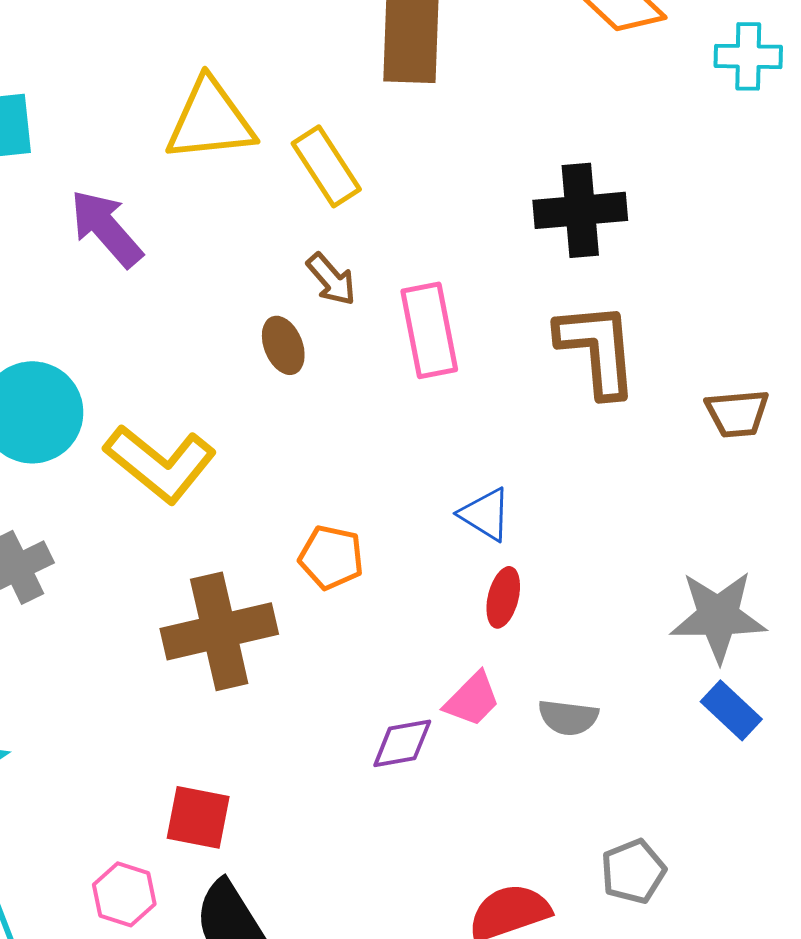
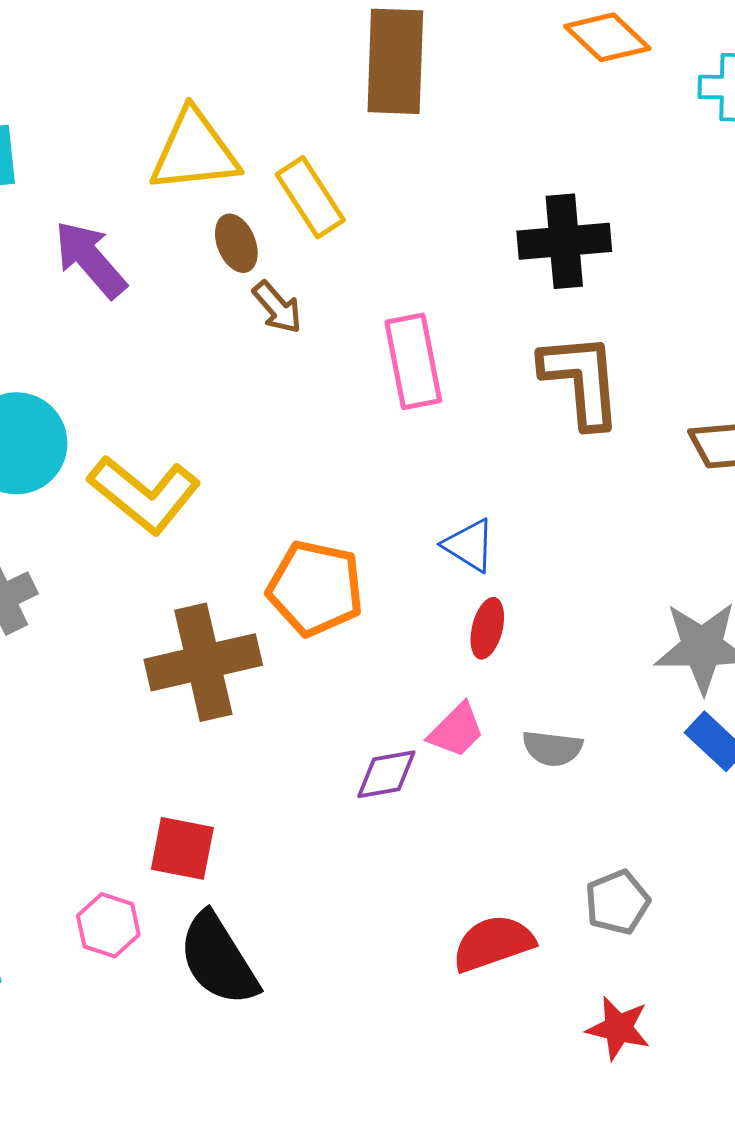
brown arrow: (331, 279) -> (277, 307), moved
brown ellipse: (283, 345) -> (236, 243), moved
orange pentagon: (331, 557) -> (315, 588), size x1.5

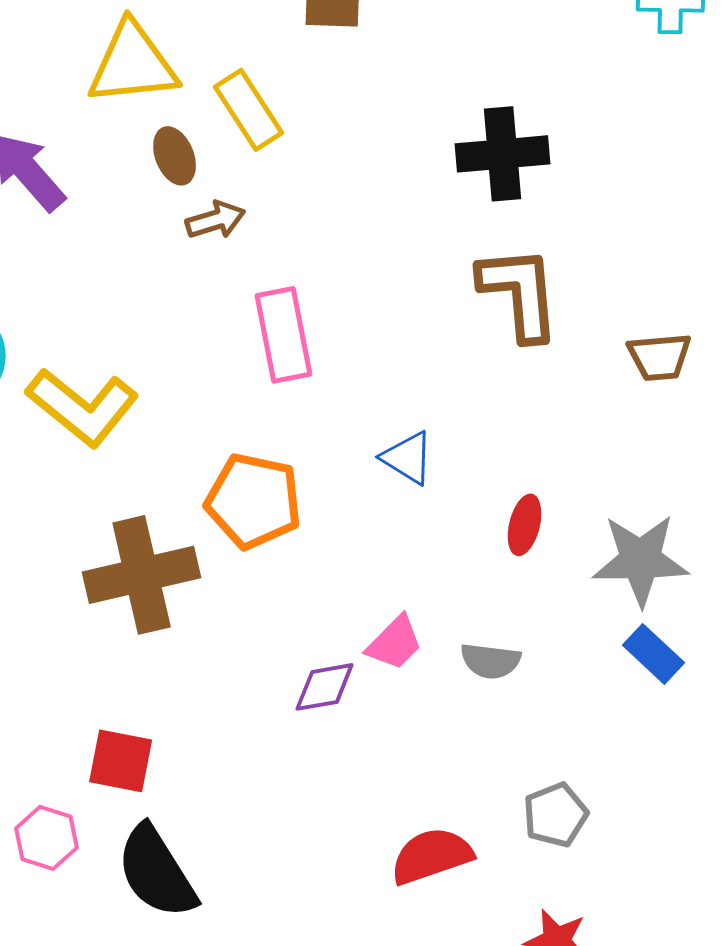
brown arrow: (277, 307) -> (216, 220), turned -66
pink rectangle: (413, 361) -> (284, 335), moved
red ellipse: (487, 628) -> (525, 525), moved

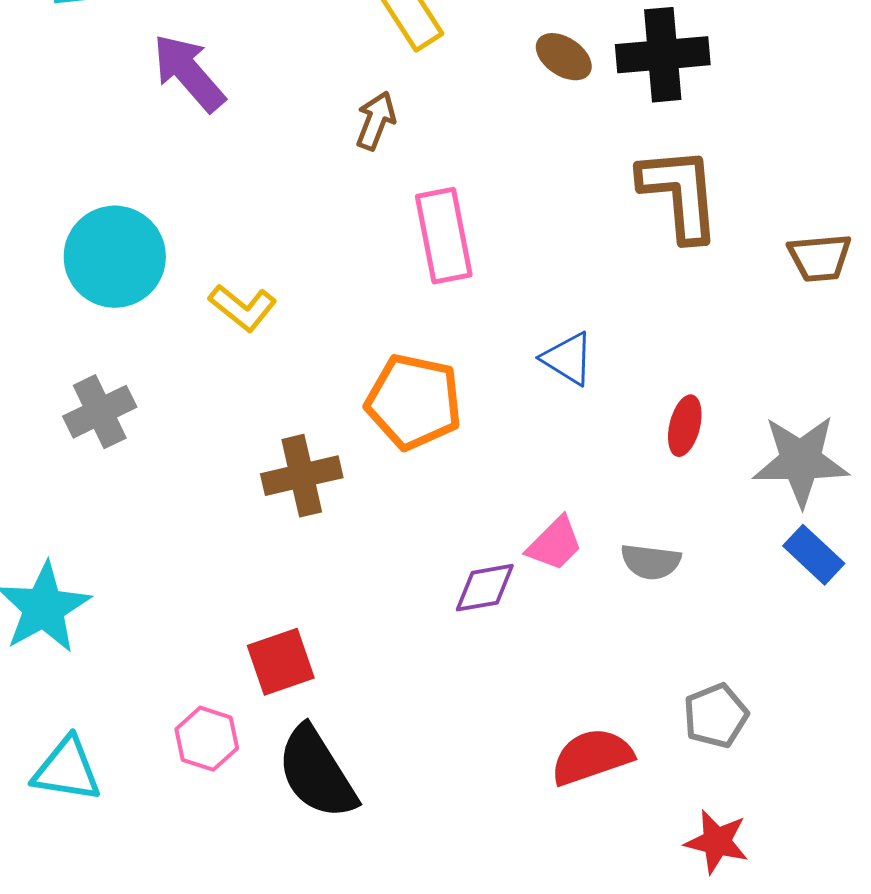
brown ellipse: (175, 156) -> (564, 57), moved, turned -34
brown arrow: (216, 220) -> (376, 121), turned -52
yellow L-shape: (83, 407) -> (243, 308), size x0.6
brown cross: (142, 575) -> (302, 476), size x0.7
red square: (121, 761) -> (281, 662), turned -30

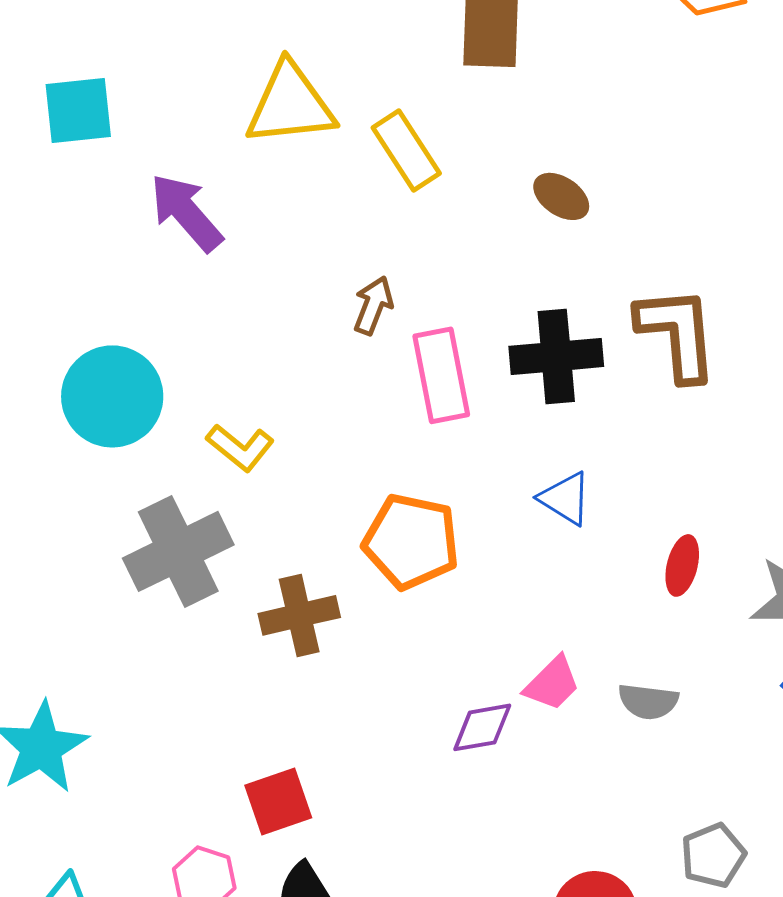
black cross: (663, 55) -> (556, 356), moved
brown arrow: (376, 121) -> (373, 305), moved
gray cross: (100, 412) -> (178, 551), moved, size x1.5

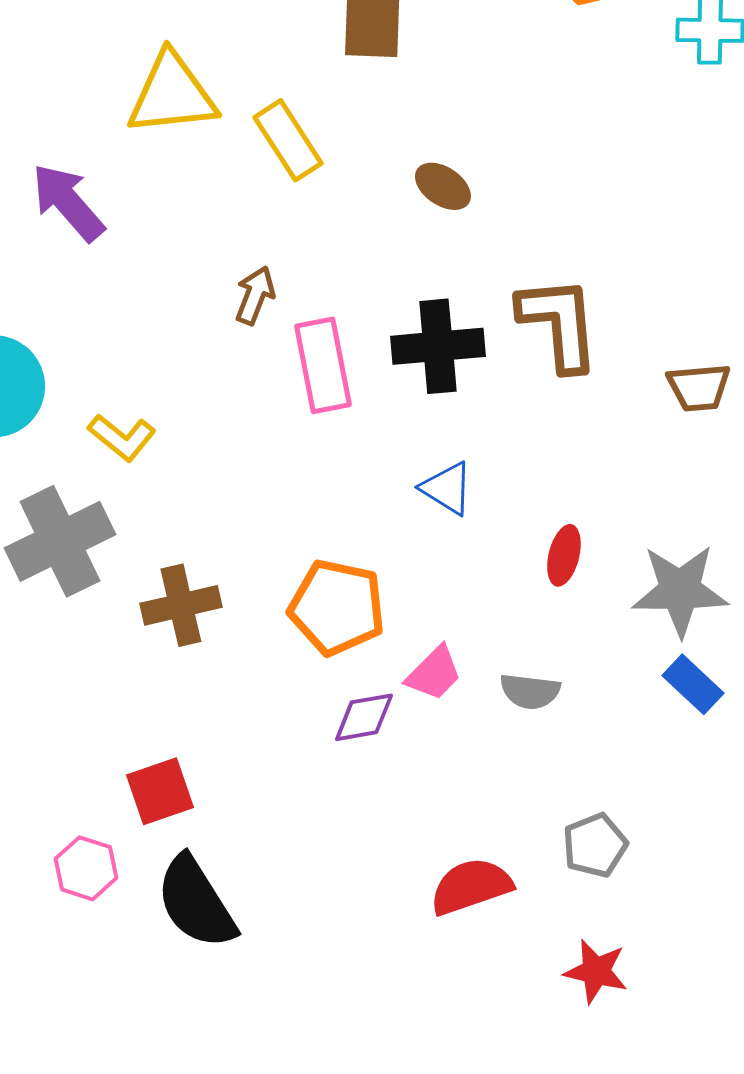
orange pentagon: (411, 541) -> (337, 607), moved

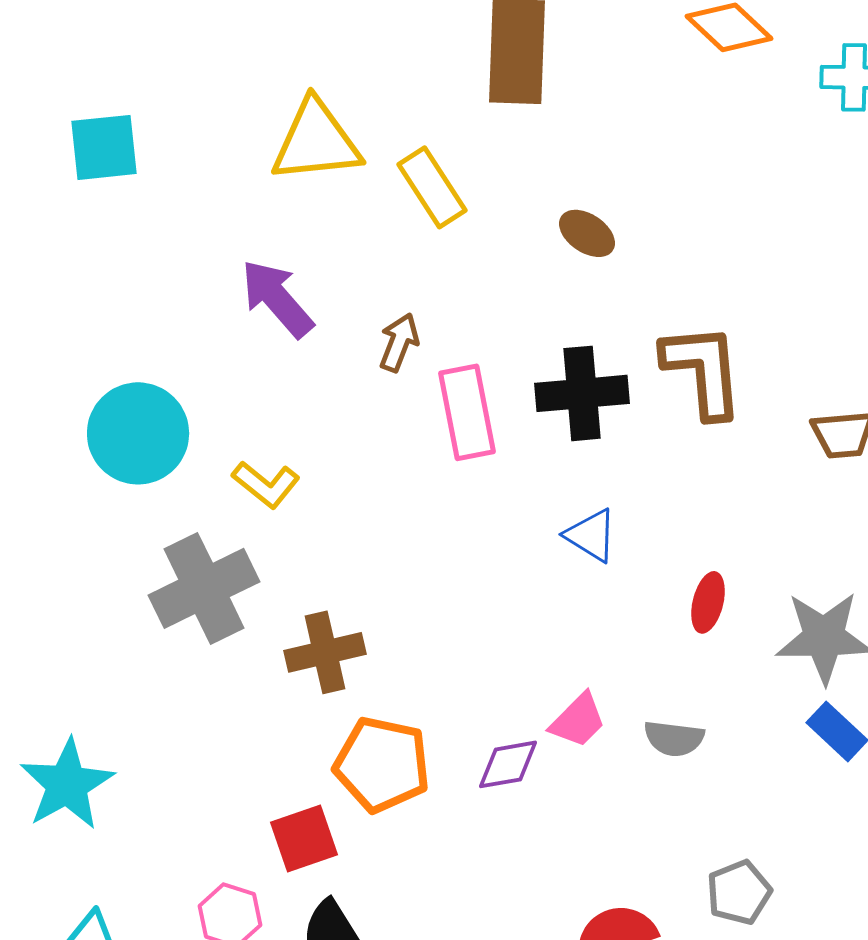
purple arrow: (68, 202) -> (277, 298), moved
orange pentagon: (337, 607) -> (382, 764), moved

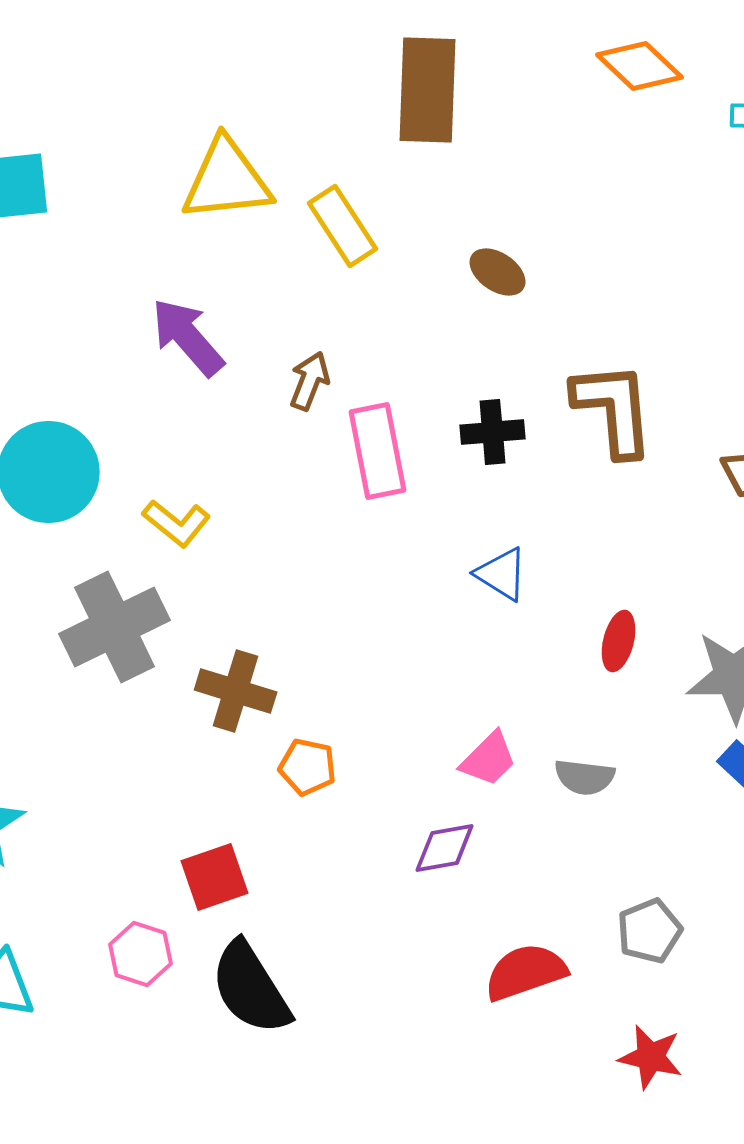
black cross: (582, 393) -> (493, 432), size x0.7
brown cross: (325, 652) -> (236, 691), turned 30
orange pentagon: (382, 764) -> (308, 767), moved, size x0.6
purple diamond: (508, 764) -> (445, 848), moved

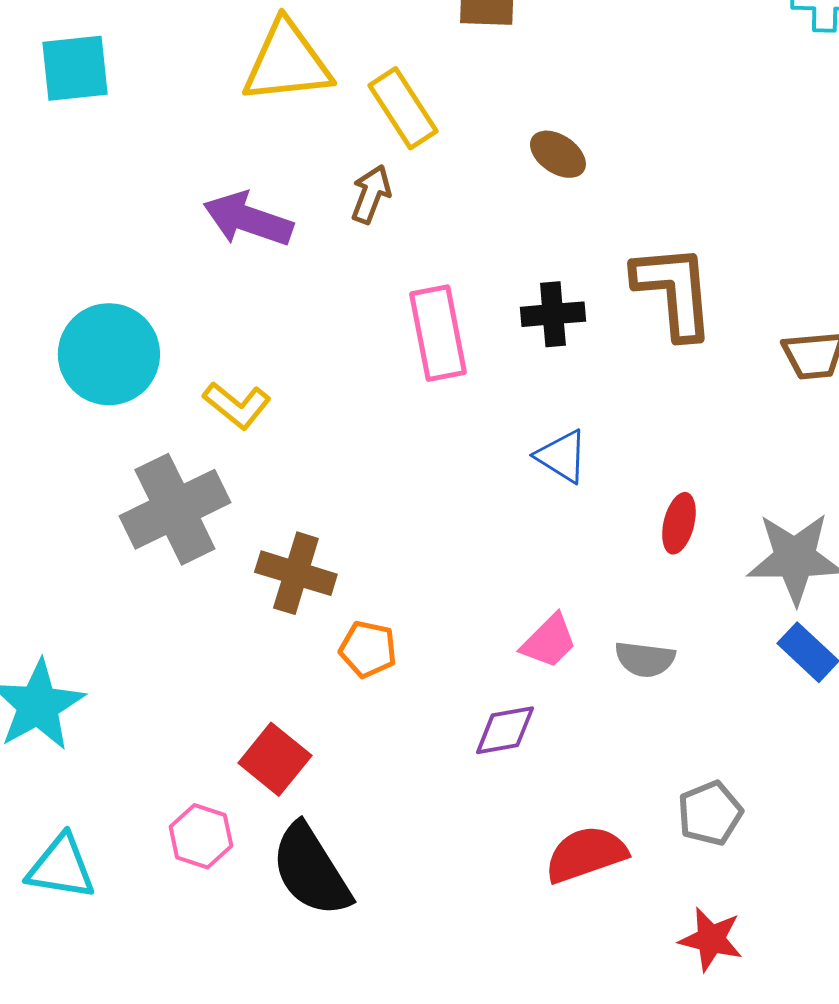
purple arrow: (188, 337) -> (248, 219), turned -30
brown arrow: (310, 381) -> (371, 194), moved
red square: (215, 877) -> (275, 759), turned -32

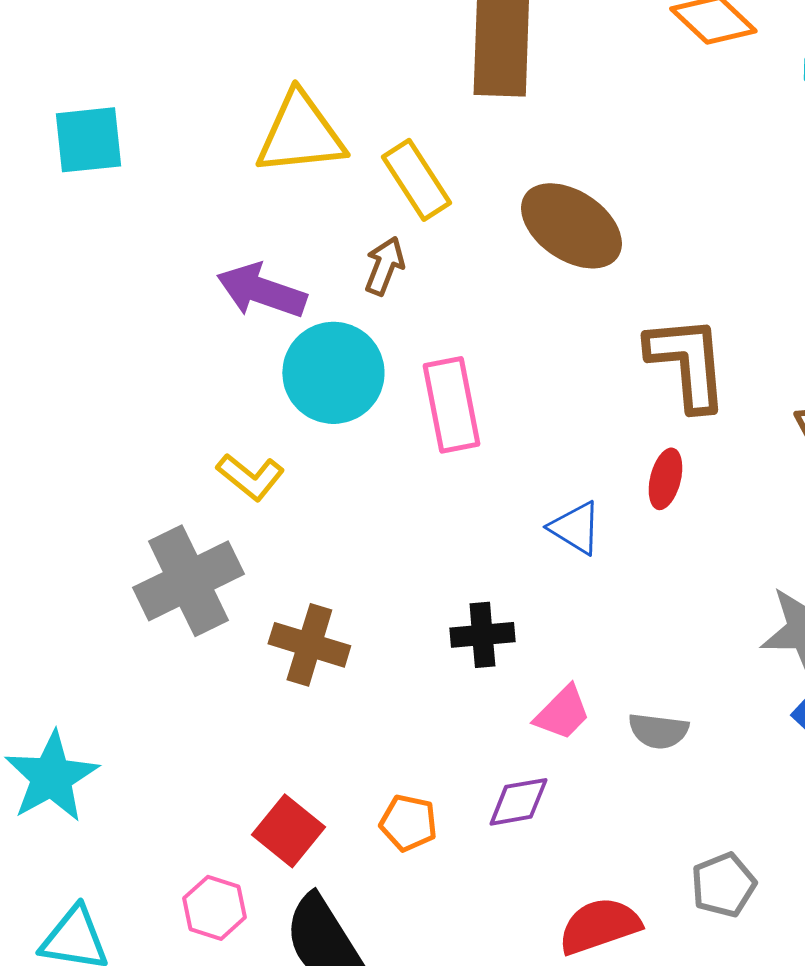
brown ellipse: (558, 154) -> (571, 226), size x1.8
black cross: (553, 314) -> (482, 635), moved
cyan circle: (109, 354) -> (333, 373), moved
red ellipse: (679, 523) -> (665, 479), moved
orange pentagon: (368, 649) -> (408, 823), moved

